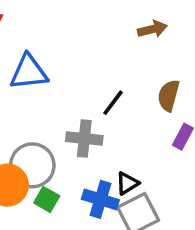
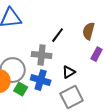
black triangle: (127, 183) -> (69, 72), moved
blue cross: (100, 199) -> (41, 80), moved

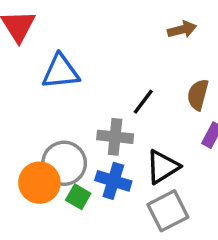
black triangle: (69, 72) -> (163, 167), size x1.5

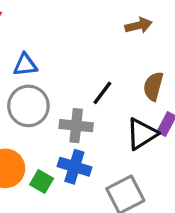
blue triangle: (61, 72) -> (25, 65), size x0.7
gray circle: (64, 163) -> (28, 106), moved
black triangle: (163, 167) -> (142, 134), moved

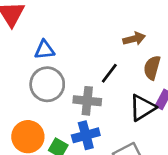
brown arrow: (139, 25) -> (134, 39), moved
blue cross: (74, 167) -> (86, 135), turned -32

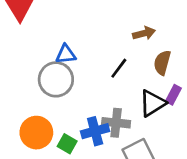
blue triangle: (44, 50) -> (66, 54), moved
gray cross: (87, 101) -> (116, 123), moved

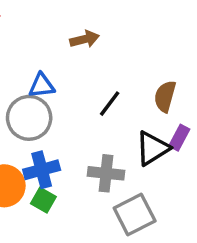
brown arrow: (144, 33) -> (85, 39), moved
blue cross: (95, 131) -> (42, 170), moved

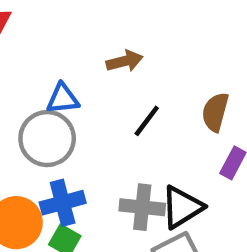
brown arrow: (85, 39) -> (125, 61), moved
black triangle: (152, 148) -> (182, 207), moved

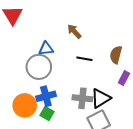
brown arrow: (125, 61) -> (74, 31), turned -119
black line: (147, 121) -> (84, 59), turned 63

